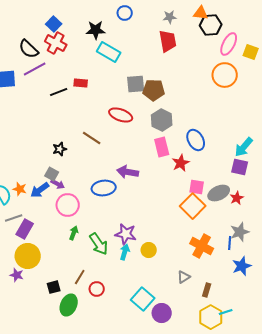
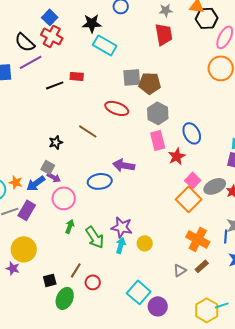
pink square: (197, 187) -> (193, 180), turned 35
purple rectangle: (25, 229) -> (27, 210), moved
brown rectangle: (207, 290) -> (202, 266), moved, turned 32

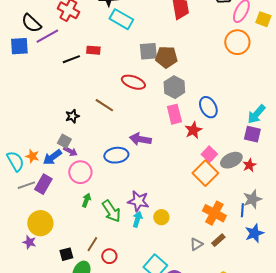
black semicircle: (25, 42) -> (31, 23), moved

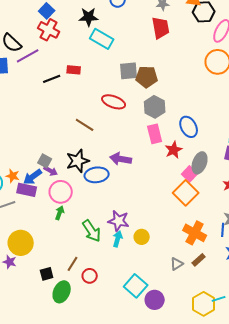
black star: (72, 116) -> (78, 161), moved, size x1.6
gray ellipse: (231, 160) -> (200, 163), moved, turned -45
purple rectangle: (43, 184) -> (27, 190), moved, turned 72
green arrow: (86, 200) -> (60, 213), moved

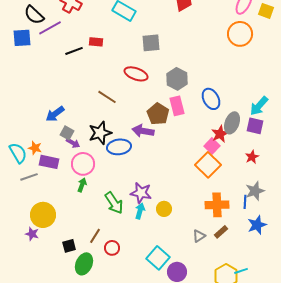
brown pentagon: (147, 77) -> (158, 114), moved, turned 30
red star: (174, 150) -> (220, 134), moved
gray ellipse: (200, 163) -> (232, 123), moved
blue arrow: (33, 177) -> (55, 114), moved
orange cross: (195, 233) -> (217, 205), turned -30

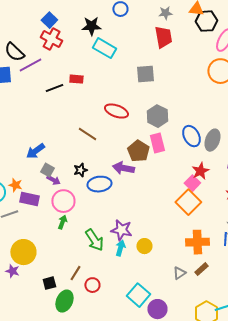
gray square: (151, 43) -> (145, 74), moved
gray ellipse: (232, 123) -> (212, 140), moved
black star: (100, 133) -> (80, 170), size x0.6

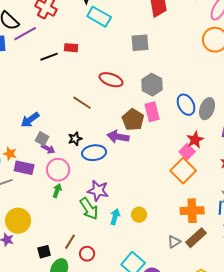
purple star: (121, 230) -> (98, 191), moved
brown rectangle: (201, 269) -> (196, 238), size x1.5

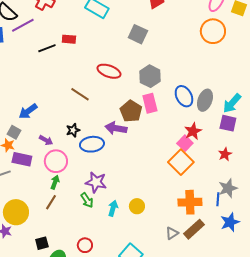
gray square: (140, 43) -> (138, 34), turned 30
gray square: (42, 139) -> (14, 132), moved
green arrow: (89, 209) -> (87, 200), size x0.7
brown line: (70, 242) -> (51, 202), moved

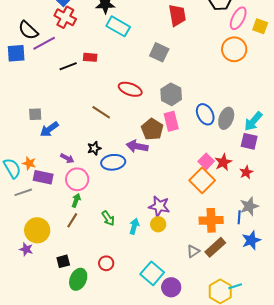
red star: (193, 131) -> (223, 162), moved
gray square: (14, 132) -> (35, 114), moved, turned -32
purple star: (96, 182) -> (159, 206), moved

